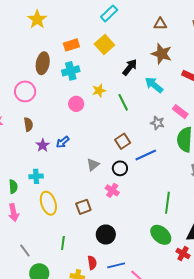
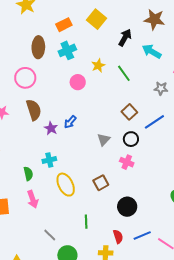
brown semicircle: (28, 124) -> (34, 110), size x1.5

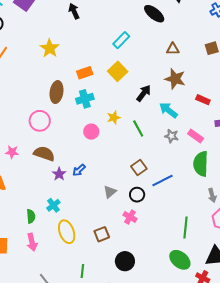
gray star: (161, 88) -> (172, 136), moved
brown semicircle: (34, 110) -> (44, 154), turned -60
cyan cross: (49, 160) -> (53, 205), turned -32

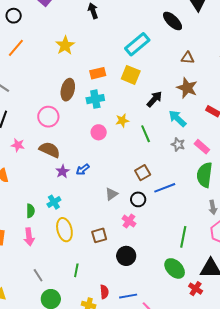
cyan rectangle: (121, 40) -> (137, 44), size x1.4
yellow square: (118, 71) -> (131, 75), turned -30
black circle: (125, 261) -> (126, 256), moved

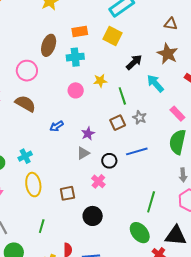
gray star: (178, 144) -> (140, 117), moved
purple star: (62, 171) -> (88, 134), moved
brown square: (143, 173) -> (118, 123), moved

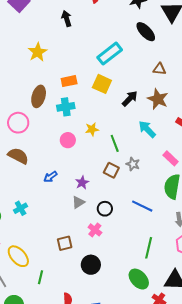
black arrow: (134, 62) -> (130, 99), moved
brown square: (118, 123) -> (111, 170), turned -35
blue line: (137, 151) -> (142, 206), moved, turned 45
yellow ellipse: (33, 185) -> (18, 256), moved, turned -30

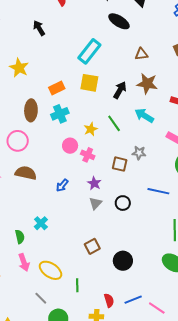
green line: (115, 143) -> (114, 123), moved
pink cross: (95, 230) -> (88, 155), moved

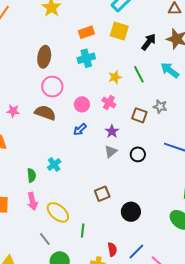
brown ellipse: (31, 110) -> (44, 57), moved
pink circle: (18, 141) -> (52, 87), moved
pink circle: (70, 146) -> (82, 104), moved
blue line: (133, 300) -> (136, 252), turned -30

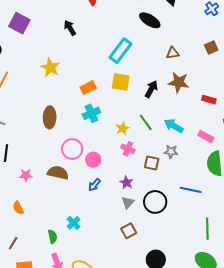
cyan arrow: (170, 70) -> (174, 126), moved
pink circle: (52, 87) -> (72, 149), moved
pink cross: (109, 102) -> (128, 149), moved
black circle: (138, 154) -> (155, 202), size x1.5
brown square: (102, 194) -> (129, 231), moved

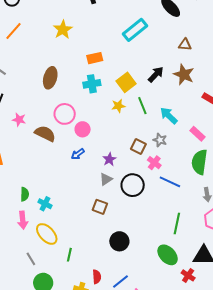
yellow square: (121, 82) -> (126, 82), moved, turned 30
pink cross: (128, 149) -> (154, 163), moved
pink star: (26, 175) -> (19, 120), moved
cyan cross: (74, 223) -> (45, 204), moved, turned -32
brown square: (129, 231) -> (100, 207), turned 35

